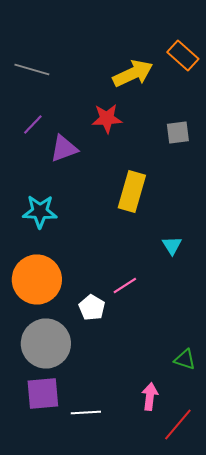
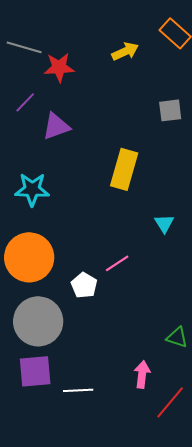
yellow arrow: (133, 74) -> (125, 51), size x0.7
red star: (107, 118) -> (59, 67), moved

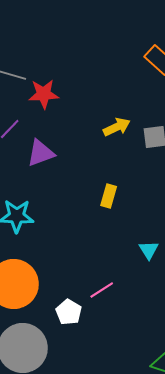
yellow arrow: (125, 51) -> (117, 127), moved
yellow rectangle: (124, 169) -> (109, 196), size x0.6

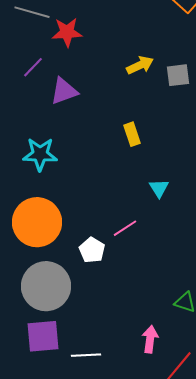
yellow rectangle: (109, 196) -> (132, 134), turned -35
cyan triangle: (149, 250) -> (159, 188), moved

